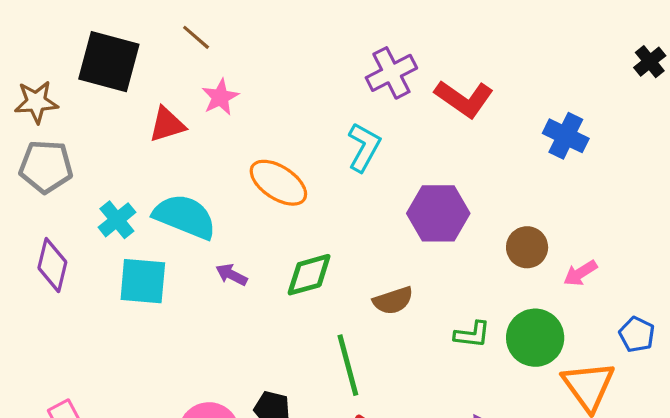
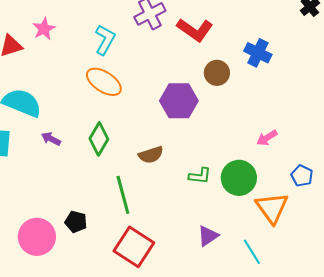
cyan L-shape: (364, 147) -> (105, 40), moved
orange ellipse: (278, 183) -> (104, 82), moved
brown circle: (527, 247) -> (217, 73), moved
green diamond: (309, 275) -> (99, 139), turned -44

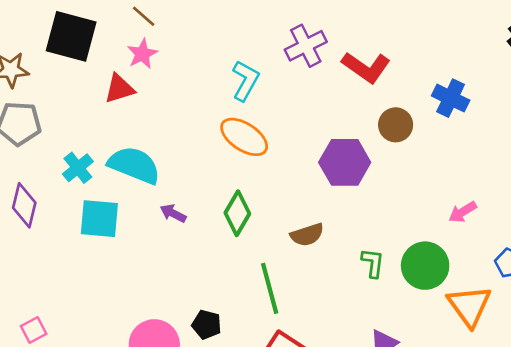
pink star: (44, 29) -> (142, 54), moved
green L-shape: (200, 176) -> (373, 263), turned -90

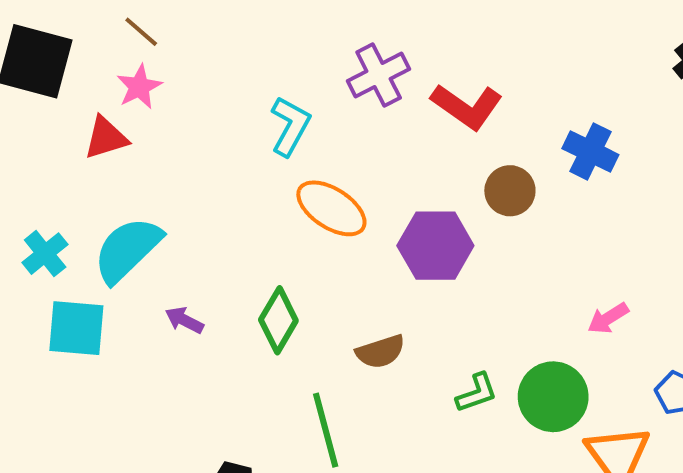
orange ellipse: (244, 137) -> (331, 208), moved
cyan semicircle: (134, 165) -> (127, 250), turned -66
green L-shape: (373, 263) -> (477, 393), turned 64

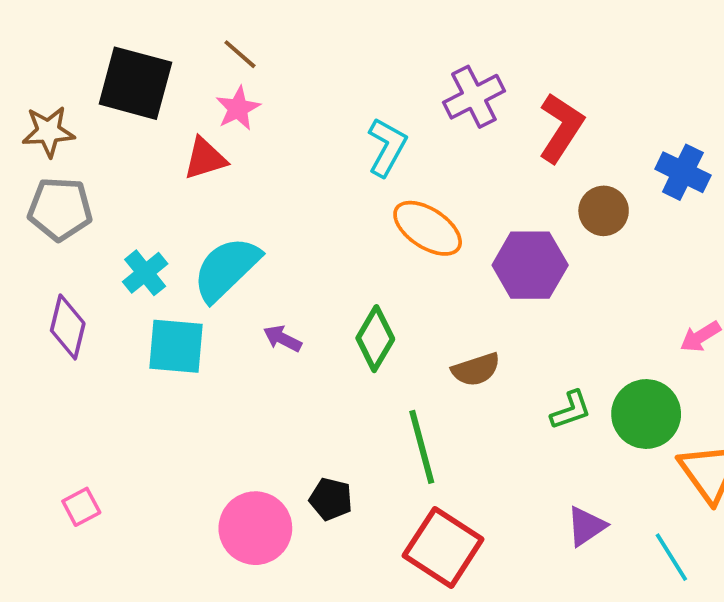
red L-shape: (467, 106) -> (561, 128), turned -92

